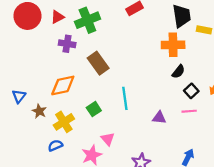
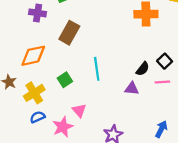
brown rectangle: (98, 63) -> (69, 33), turned 65
black semicircle: (178, 72) -> (143, 69), moved
blue semicircle: (55, 145) -> (38, 117), moved

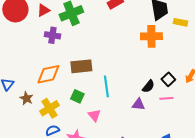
brown rectangle: (69, 33) -> (81, 66), moved, turned 55
green square: (65, 80) -> (77, 96), turned -32
pink triangle: (79, 110) -> (94, 115), moved

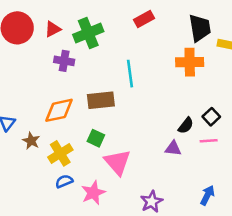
cyan line: (106, 86) -> (130, 74), moved
pink triangle: (94, 115) -> (117, 162), size x1.6

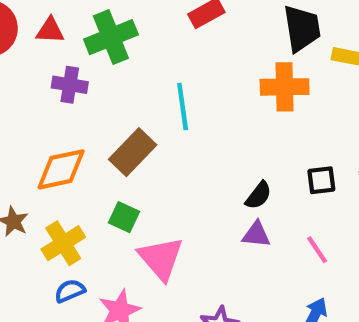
red triangle: (53, 29) -> (50, 31), turned 30
brown rectangle: (101, 100) -> (133, 152), turned -40
black square: (211, 117) -> (321, 180), turned 36
black semicircle: (186, 126) -> (258, 195), moved
pink line: (209, 141) -> (317, 250), moved, turned 60

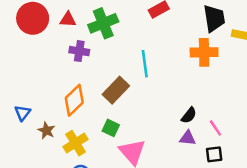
orange diamond: (61, 169) -> (74, 100), turned -32
black square: (321, 180) -> (214, 154), moved
pink line: (317, 250) -> (215, 128), moved

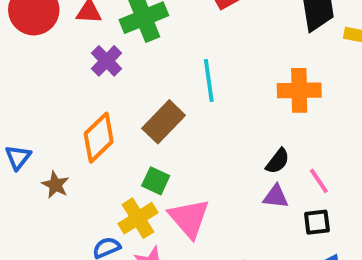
purple cross: (79, 51) -> (107, 61), turned 36
orange cross: (204, 52) -> (299, 90), moved
yellow cross: (75, 143) -> (138, 218), moved

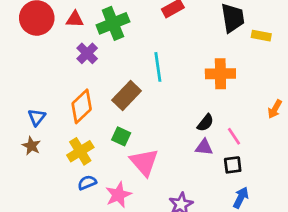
blue triangle: (18, 157) -> (37, 117), moved
brown star: (55, 185) -> (31, 146), moved
yellow cross: (138, 218) -> (80, 151), moved

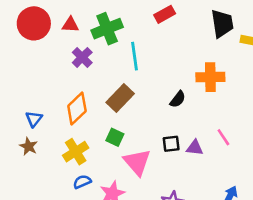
cyan line: (158, 67) -> (135, 56), moved
black semicircle: (205, 123) -> (178, 99), moved
black square: (233, 165) -> (171, 144), moved

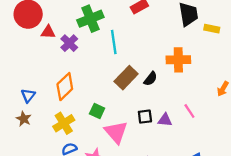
red triangle: (70, 25) -> (48, 32), moved
brown rectangle: (120, 98) -> (126, 78), moved

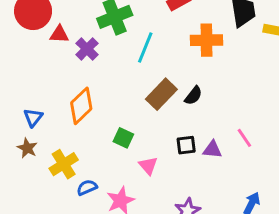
cyan line: (114, 42) -> (145, 47), turned 30
orange cross: (178, 60) -> (207, 40), moved
yellow cross: (64, 123) -> (64, 164), moved
pink triangle: (116, 132) -> (148, 166), size x0.6

